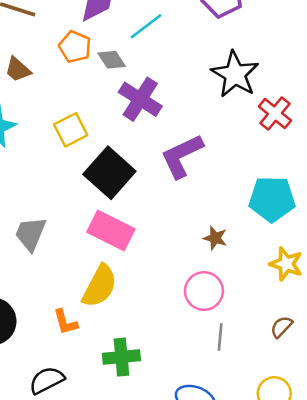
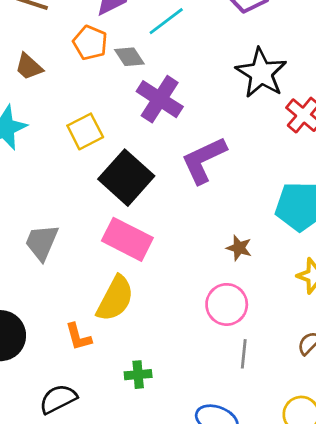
green cross: (121, 357) -> (138, 375), size x0.7

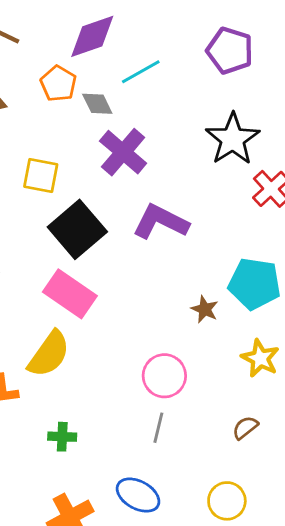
yellow square: (85, 131) -> (41, 175), turned 30
purple L-shape: (204, 160) -> (161, 222), turned 44
brown star: (239, 248) -> (205, 309), moved
gray line: (244, 354) -> (158, 428), moved

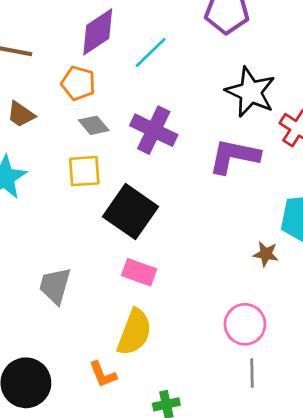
gray diamond: (97, 104) -> (94, 125), moved
purple L-shape: (161, 222) -> (234, 156), moved
pink rectangle: (70, 294) -> (139, 272), size x0.7

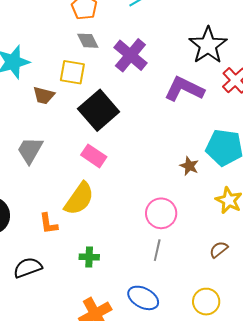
brown trapezoid: (21, 114) -> (44, 95), moved, turned -35

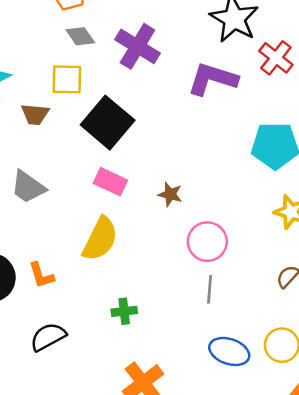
gray trapezoid: (30, 150) -> (28, 187), turned -76
brown star: (189, 166) -> (170, 194), moved
orange L-shape: (48, 224) -> (41, 275), moved
blue ellipse: (143, 298) -> (229, 351), moved

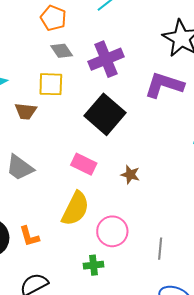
purple cross: (137, 46) -> (106, 59), turned 36
black square: (108, 123) -> (105, 114), moved
pink circle: (207, 242) -> (112, 231), moved

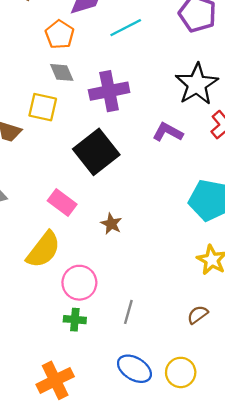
purple L-shape: (164, 85) -> (168, 132), size x0.7
green cross: (93, 265) -> (75, 320), moved

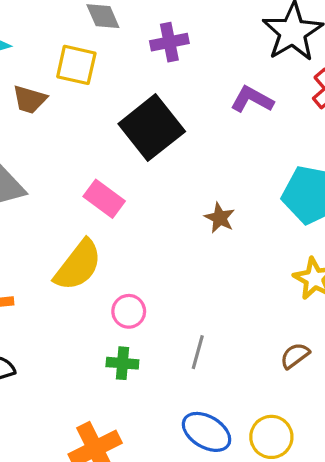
purple cross: (109, 91) -> (169, 42), size x0.7
brown star: (111, 224) -> (220, 218), moved
pink circle: (79, 283) -> (129, 311), size x0.7

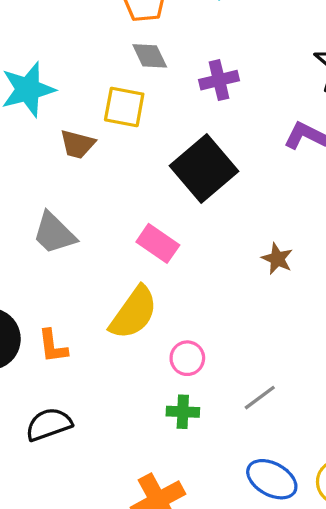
gray line: (198, 352) -> (260, 398), turned 40

